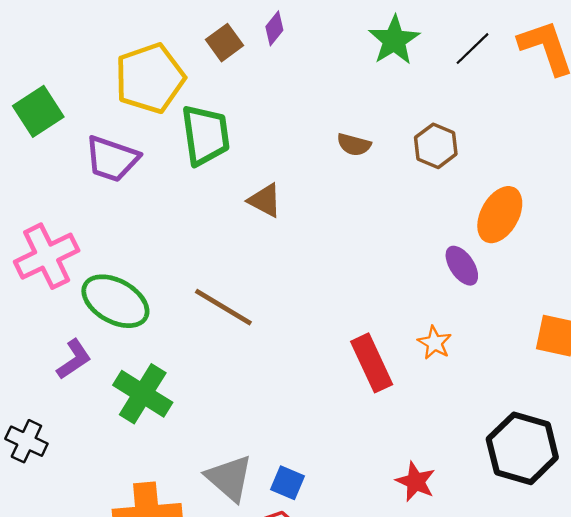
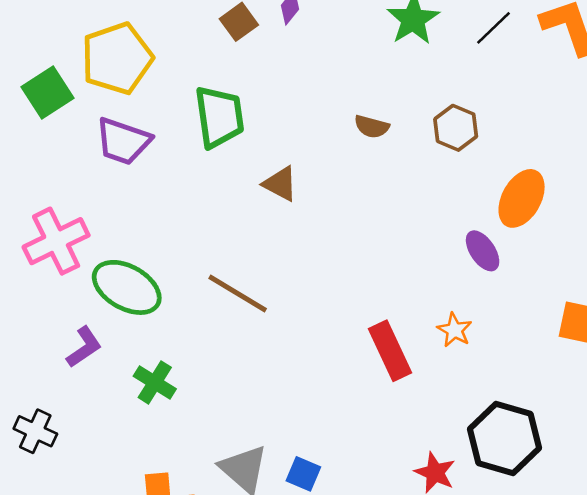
yellow pentagon: (150, 78) -> (117, 58), moved
green cross: (143, 394) -> (155, 382), size x0.7
black hexagon: (522, 448) -> (504, 439), moved

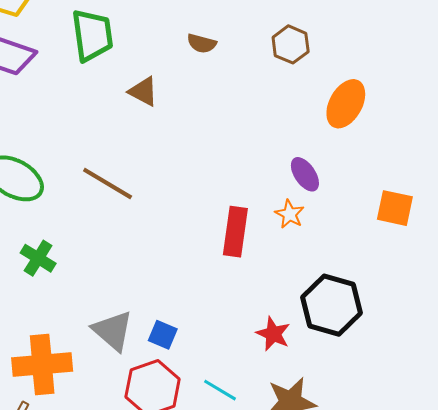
brown semicircle: (372, 127) -> (202, 43), moved
purple ellipse: (483, 251) -> (305, 174), moved
red rectangle: (390, 351) -> (235, 232), turned 33

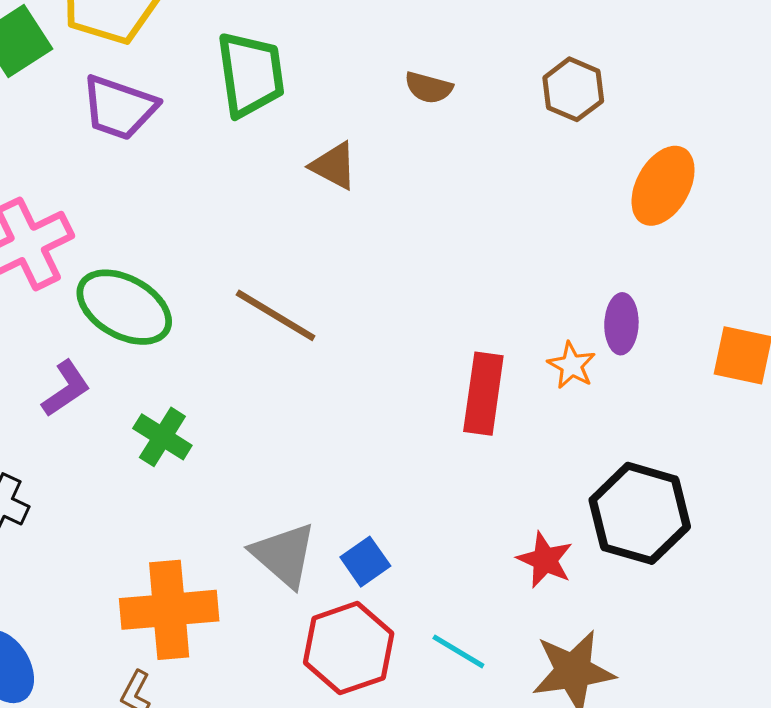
purple ellipse: (305, 174) -> (621, 324), moved, turned 36
blue square: (163, 335) -> (365, 562), turned 32

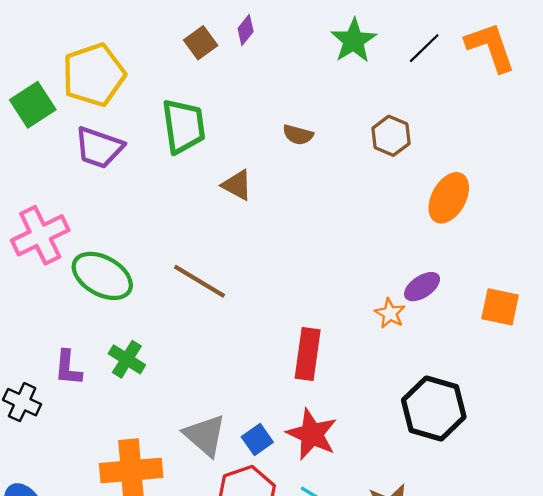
purple ellipse: (621, 324) -> (422, 287), turned 54
purple L-shape: (66, 389) -> (68, 368), moved, turned 129
red rectangle: (483, 394) -> (308, 354), moved
red star: (545, 560) -> (312, 434), moved, size x1.4

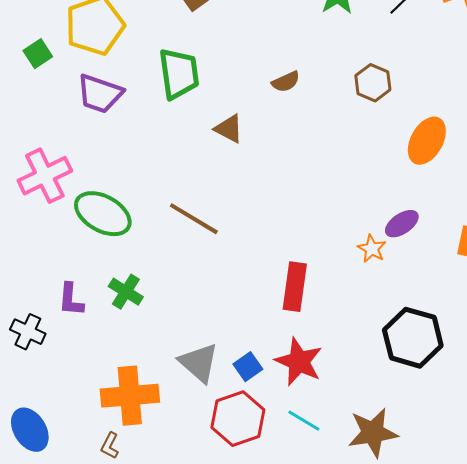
green square: (33, 105) -> (38, 54), size x0.7
brown semicircle: (298, 135) -> (286, 82), turned -40

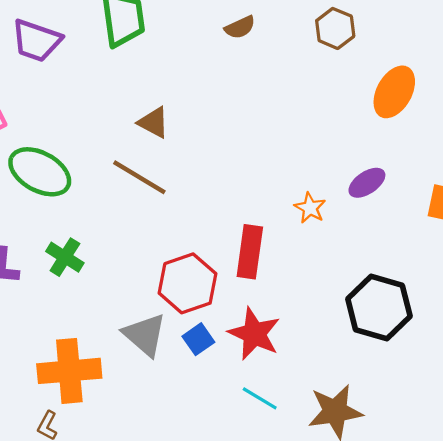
brown triangle: (229, 129) -> (154, 123), moved
orange star: (372, 249) -> (310, 208), moved
red hexagon: (238, 419) -> (187, 283), moved

